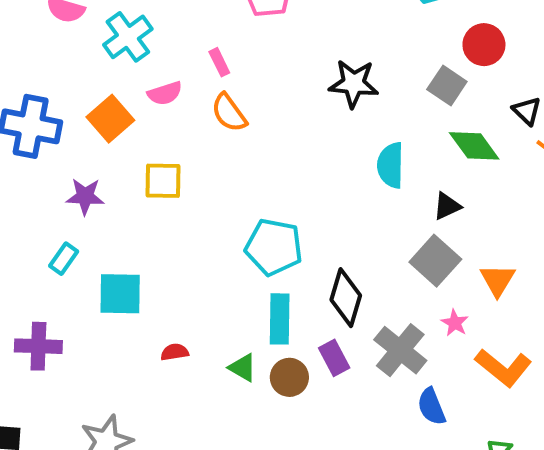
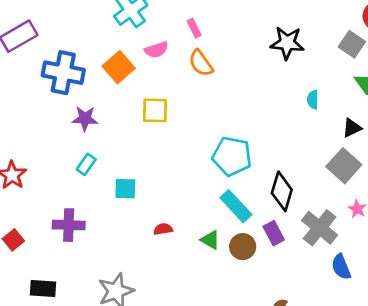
cyan semicircle: (391, 165) -> (313, 100), size x0.6
purple star: (85, 196) -> (85, 118), moved
cyan square: (120, 294) -> (125, 189), size x0.7
cyan rectangle: (280, 319) -> (236, 206), turned -44

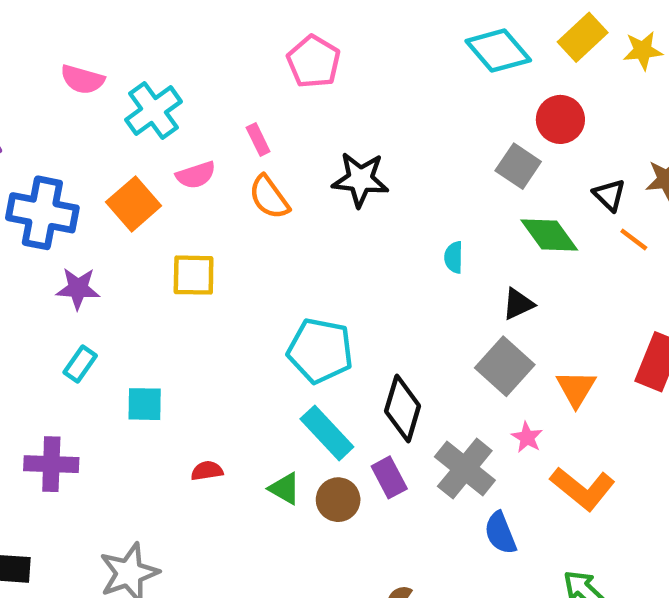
black star: (287, 43) -> (360, 179), moved

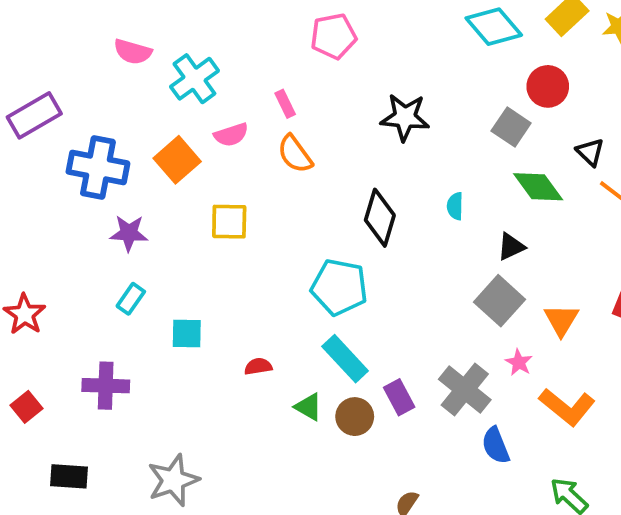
pink pentagon: (314, 62) -> (333, 36), turned 30
black star: (360, 179) -> (405, 117), moved
black diamond: (403, 408) -> (380, 218), moved
red semicircle: (207, 471) -> (258, 366), moved

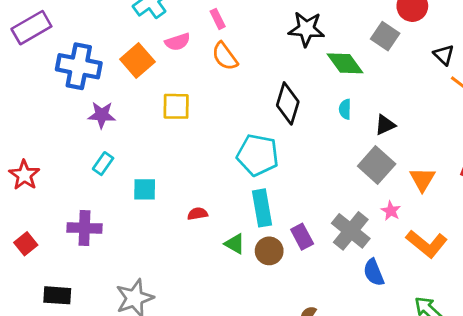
green diamond: (538, 187) -> (345, 63), moved
cyan semicircle: (455, 206) -> (345, 109), moved
cyan rectangle: (345, 359) -> (262, 208), turned 33

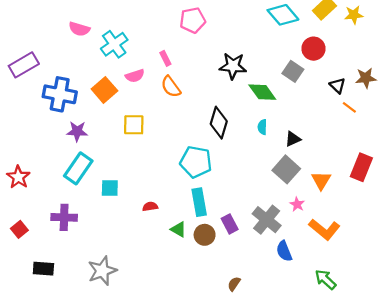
cyan rectangle: (103, 164) -> (78, 168), size x1.8

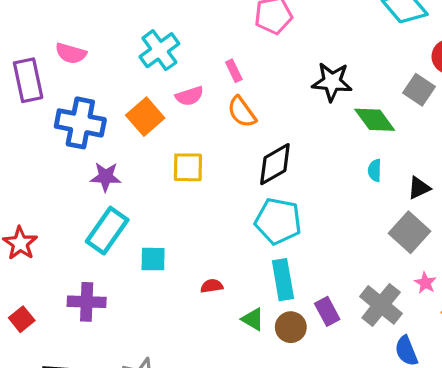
pink semicircle: (79, 29) -> (71, 53), moved
purple rectangle: (24, 65) -> (28, 80), turned -72
black diamond: (219, 123) -> (275, 164), moved, turned 44

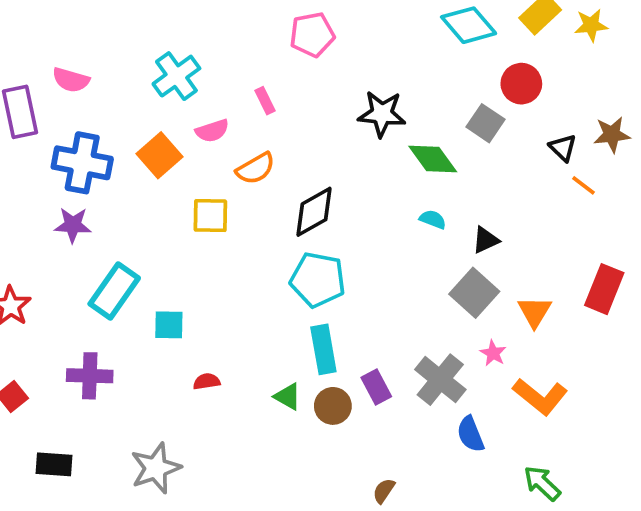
orange semicircle: (242, 112) -> (256, 168), moved, turned -84
cyan semicircle: (375, 170) -> (433, 219), turned 110
purple star: (106, 177) -> (73, 225), moved
red semicircle: (212, 286) -> (207, 381), moved

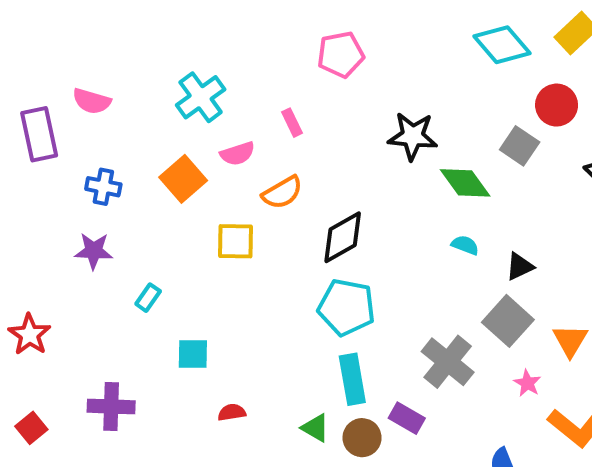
blue cross: (82, 163) -> (103, 187), size x0.6
cyan rectangle: (114, 291) -> (148, 298), moved, size x0.5
gray cross: (440, 380) -> (448, 362), moved
purple rectangle: (376, 387) -> (407, 418), turned -32

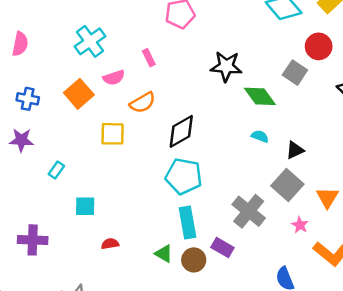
pink semicircle: (92, 101) -> (20, 44), turned -95

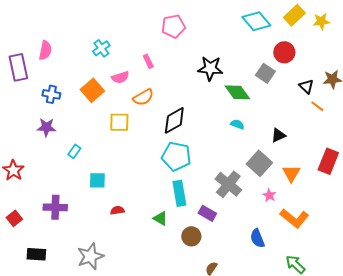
cyan cross: (90, 41) -> (101, 48), size x0.7
black triangle: (295, 150) -> (278, 135), moved
brown circle: (194, 260) -> (191, 236), moved

